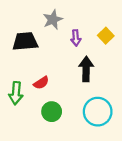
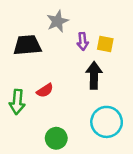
yellow square: (106, 36) -> (105, 44), moved, turned -35
green circle: (52, 112) -> (56, 138), moved

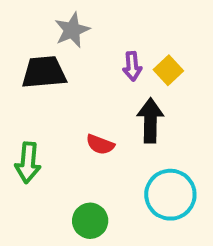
gray star: (57, 21) -> (72, 30), moved
yellow square: (105, 44) -> (168, 70), turned 36
red semicircle: (45, 90) -> (100, 144), moved, turned 54

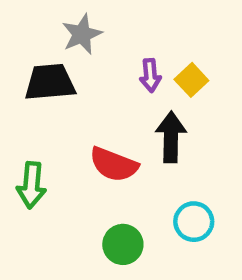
red semicircle: (100, 144) -> (114, 164), size x1.5
cyan circle: (170, 195) -> (194, 222), size x0.7
green circle: (90, 221) -> (123, 244), moved

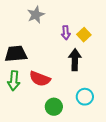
black trapezoid: (50, 82) -> (16, 54), moved
red semicircle: (114, 164) -> (40, 79), moved

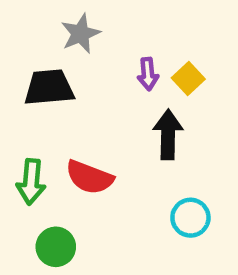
black trapezoid: (16, 54) -> (49, 87), moved
green circle: (54, 107) -> (56, 247), moved

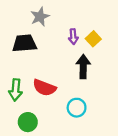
cyan circle: (190, 218) -> (77, 108), moved

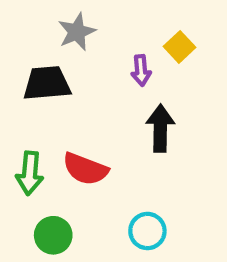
yellow square: (93, 39) -> (180, 47), moved
cyan circle: (77, 108) -> (147, 231), moved

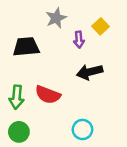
gray star: (77, 32) -> (56, 18), moved
black arrow: (160, 128) -> (90, 72), turned -105
green circle: (53, 235) -> (19, 132), moved

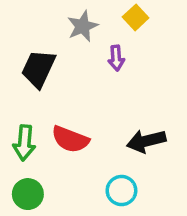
yellow square: (100, 26) -> (136, 17), moved
black trapezoid: (26, 47) -> (38, 69), turned -60
black arrow: (90, 72) -> (146, 141), moved

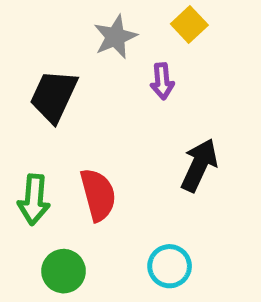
red semicircle: (70, 139) -> (98, 195), turned -126
black arrow: (146, 141) -> (199, 165), moved, turned 129
green circle: (28, 194) -> (64, 271), moved

